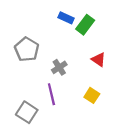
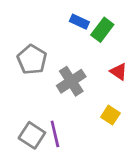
gray cross: (59, 67) -> (71, 81), size x1.5
purple line: (51, 94) -> (55, 134), moved

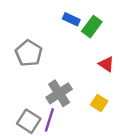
gray cross: (71, 81) -> (59, 93), moved
purple line: (55, 134) -> (49, 120), turned 30

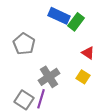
blue rectangle: (71, 19) -> (59, 16), size x1.5
yellow square: (99, 103) -> (83, 77), moved

